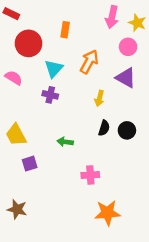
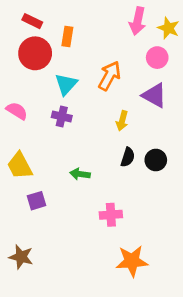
red rectangle: (11, 14) -> (32, 21), moved
orange rectangle: (65, 30) -> (67, 36), moved
pink semicircle: (14, 78) -> (17, 111), moved

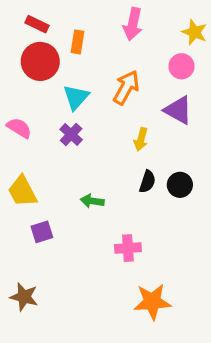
pink arrow: (138, 21) -> (133, 24), moved
purple cross: (62, 116) -> (71, 134), turned 30

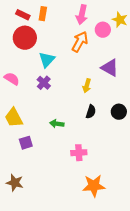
orange rectangle: (78, 42) -> (43, 14), moved
pink circle: (181, 66) -> (103, 30), moved
orange arrow: (126, 87) -> (80, 42), moved
black circle: (180, 185) -> (119, 112), moved

